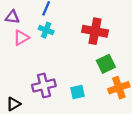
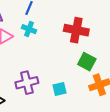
green square: (106, 64) -> (87, 62), turned -36

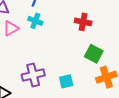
red cross: (76, 30) -> (83, 22), size x0.7

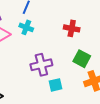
purple cross: (33, 75) -> (41, 65), moved

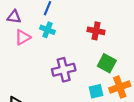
cyan square: (56, 85) -> (96, 91), moved

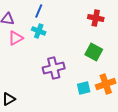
red cross: (96, 31) -> (96, 18), moved
green square: (107, 63) -> (94, 52), moved

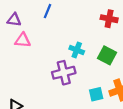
cyan cross: (39, 31) -> (77, 50), moved
pink triangle: (16, 38) -> (23, 40), turned 35

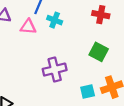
pink triangle: (23, 40) -> (28, 27), moved
cyan cross: (77, 50) -> (55, 20), moved

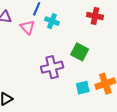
pink triangle: (28, 27) -> (27, 27), turned 42
green square: (99, 52) -> (80, 52), moved

